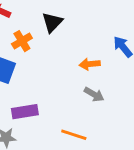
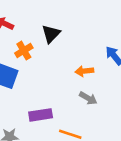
purple rectangle: (25, 112) -> (41, 115), moved

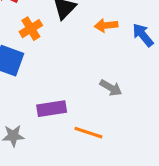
orange arrow: (84, 71) -> (106, 25), moved

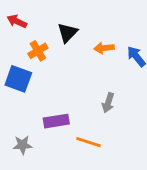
gray arrow: (111, 88) -> (108, 103), turned 78

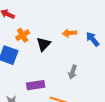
black triangle: (67, 33) -> (44, 44), moved

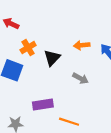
gray arrow: (73, 72) -> (80, 78), moved, turned -80

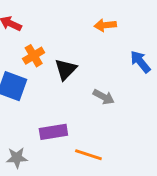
orange arrow: (82, 45) -> (105, 25), moved

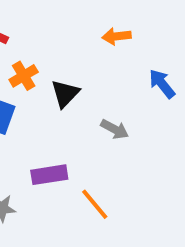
orange line: (88, 155) -> (95, 204), turned 32

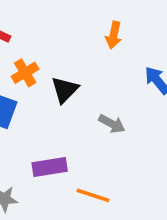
orange arrow: (117, 36) -> (114, 35), turned -72
orange line: (95, 204) -> (93, 195), turned -32

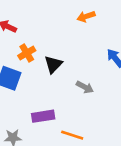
orange arrow: (114, 35) -> (86, 16), moved, turned 60

